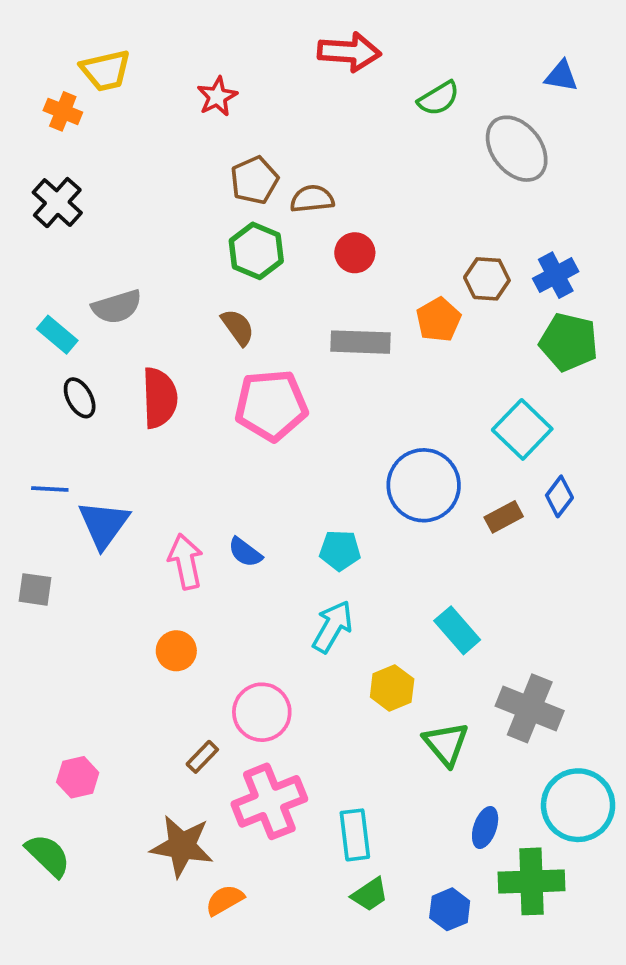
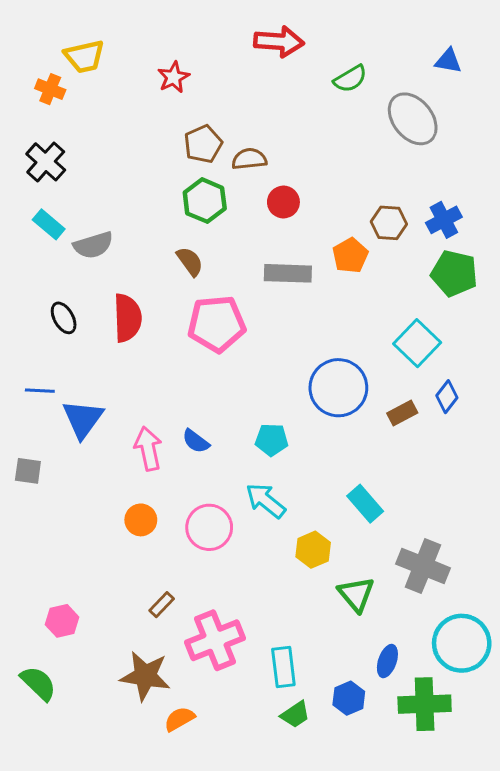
cyan rectangle: (57, 335) -> (49, 224), moved
cyan arrow: (333, 627) -> (266, 501), turned -81
pink circle: (262, 712) -> (209, 527), moved
blue hexagon: (450, 909) -> (349, 698), moved

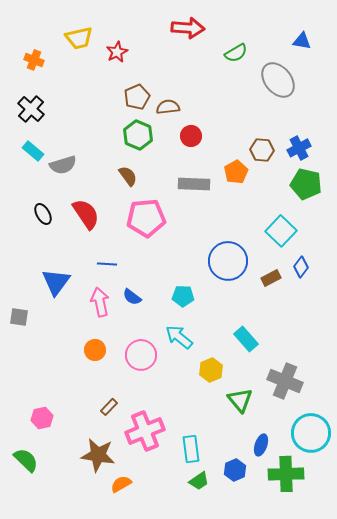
yellow trapezoid: (84, 56) -> (79, 38), moved
red semicircle: (127, 318) -> (86, 214), turned -32
blue line: (40, 391) -> (107, 264), moved

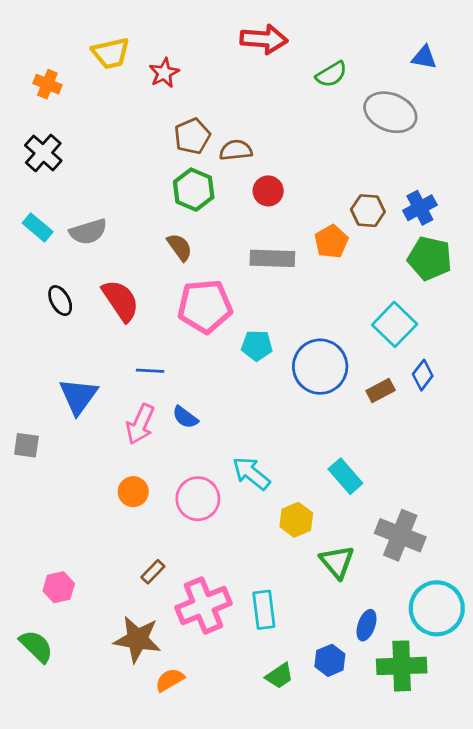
gray ellipse: (278, 80) -> (390, 112), turned -30
cyan rectangle: (33, 151) -> (38, 227), moved
cyan pentagon: (183, 296) -> (257, 346), moved
pink arrow: (100, 302) -> (140, 424), turned -144
cyan rectangle: (191, 449) -> (264, 610), moved

